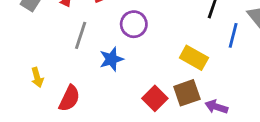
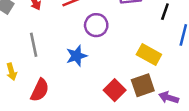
gray line: (81, 35) -> (34, 45), moved, turned -30

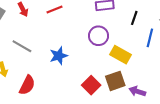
purple circle: (96, 25) -> (98, 36), moved
gray line: (34, 45) -> (22, 46), turned -48

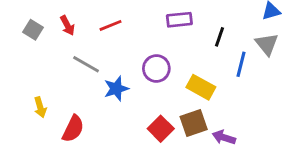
purple circle: (98, 36) -> (156, 68), moved
gray line: (22, 46) -> (86, 64), moved

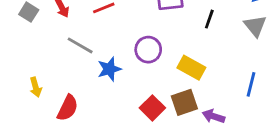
blue line: (241, 64) -> (251, 84), moved

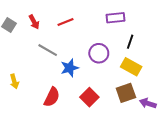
black line: (209, 19) -> (130, 42), moved
red semicircle: (68, 108) -> (52, 97), moved
red square: (152, 108) -> (89, 97), moved

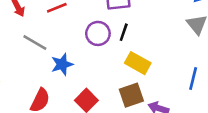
black line: (130, 42) -> (124, 32), moved
purple circle: (99, 53) -> (98, 33), moved

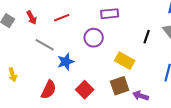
black line: (124, 32) -> (147, 37), moved

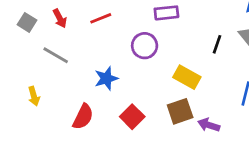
gray line: (45, 45) -> (56, 55), moved

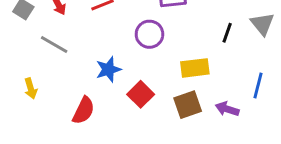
yellow rectangle: (187, 77) -> (195, 68), turned -36
red square: (132, 117) -> (141, 94), moved
purple arrow: (209, 125) -> (227, 109), moved

